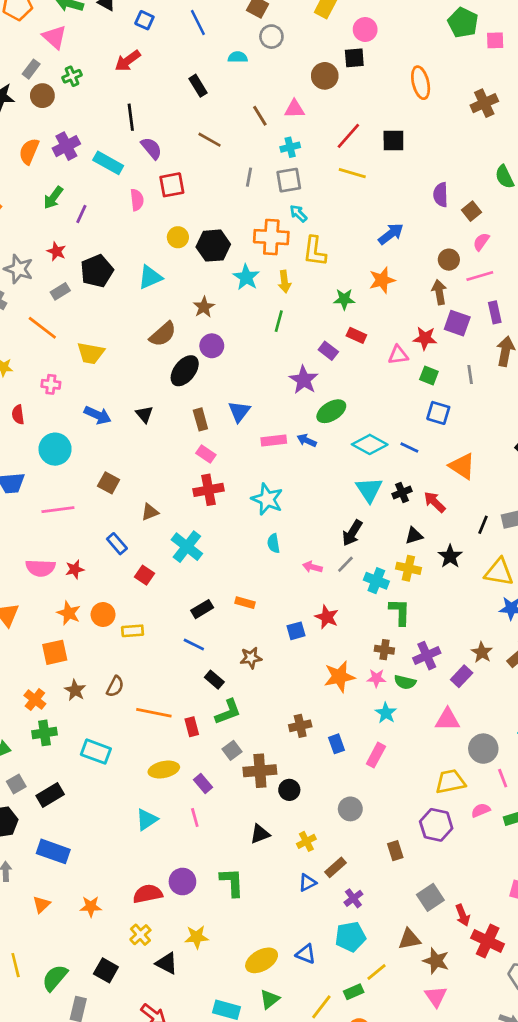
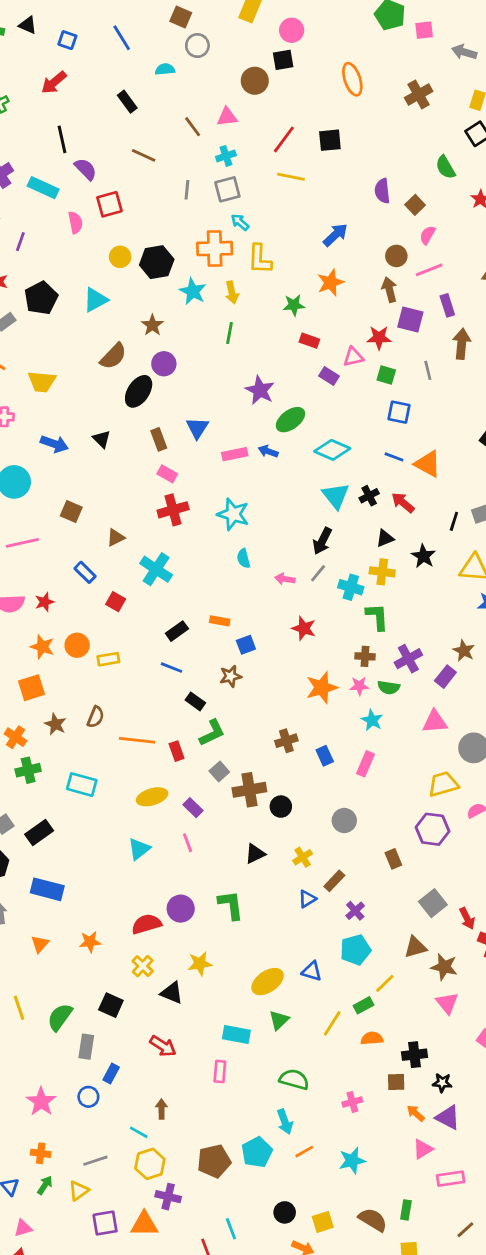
purple rectangle: (328, 351) -> (329, 376), moved
blue line: (409, 447) -> (394, 457), moved
blue square: (296, 631) -> (246, 645), moved

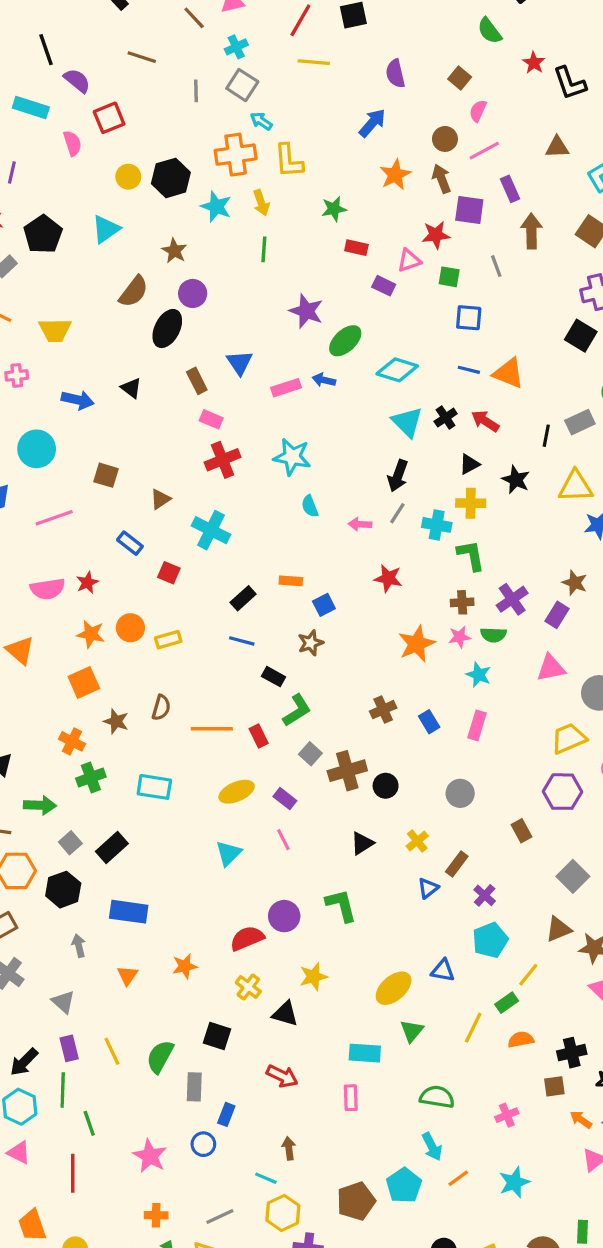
gray square: (227, 189) -> (242, 85), turned -36
purple semicircle: (382, 191) -> (395, 74), moved
orange star: (331, 283) -> (395, 175), moved

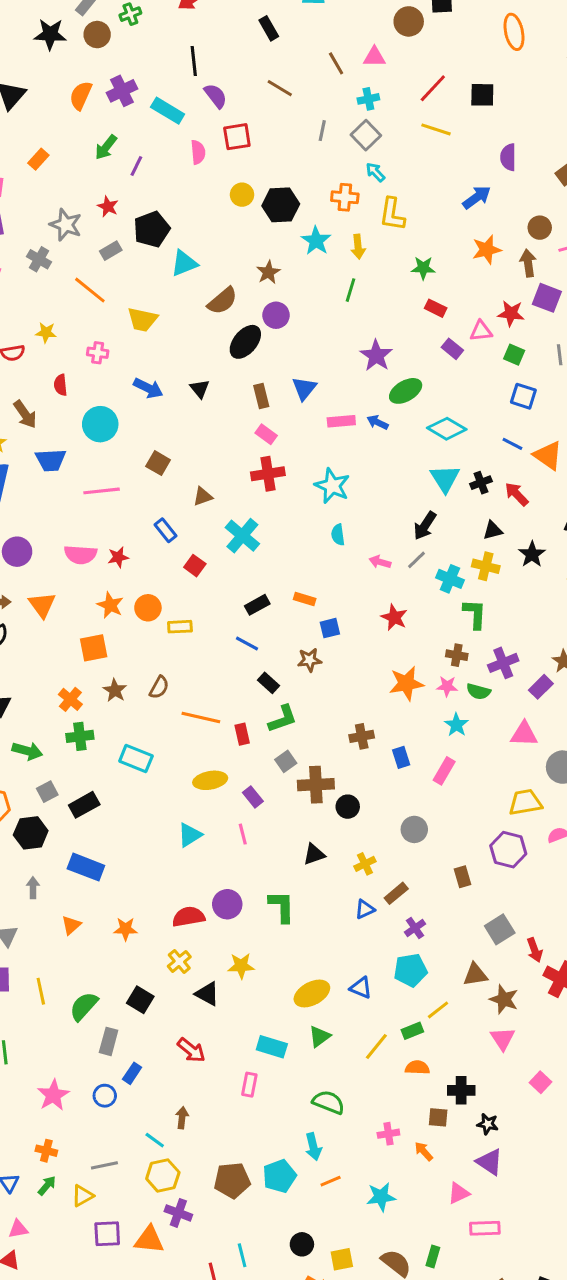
orange cross: (236, 155) -> (345, 197), size x0.7
cyan triangle: (106, 229) -> (184, 263), moved
orange arrow: (581, 1120) -> (424, 1151), moved

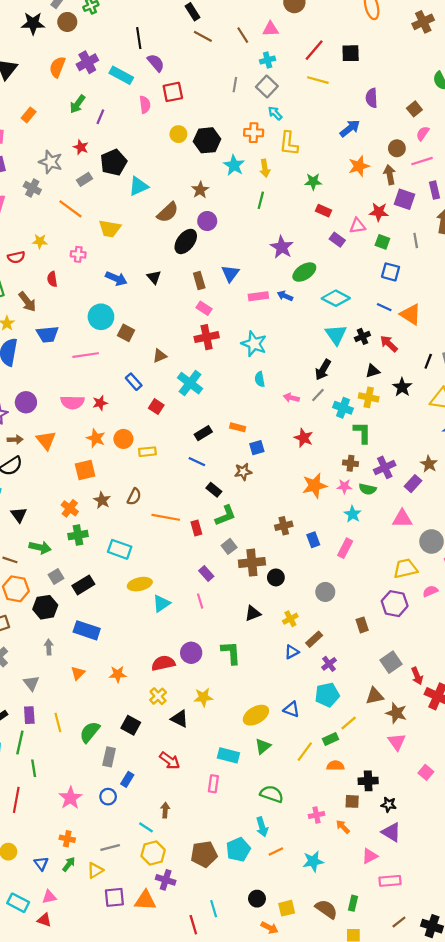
brown line: (280, 88) -> (203, 36), moved
cyan circle: (100, 424) -> (101, 317), moved
yellow ellipse: (210, 780) -> (140, 584), moved

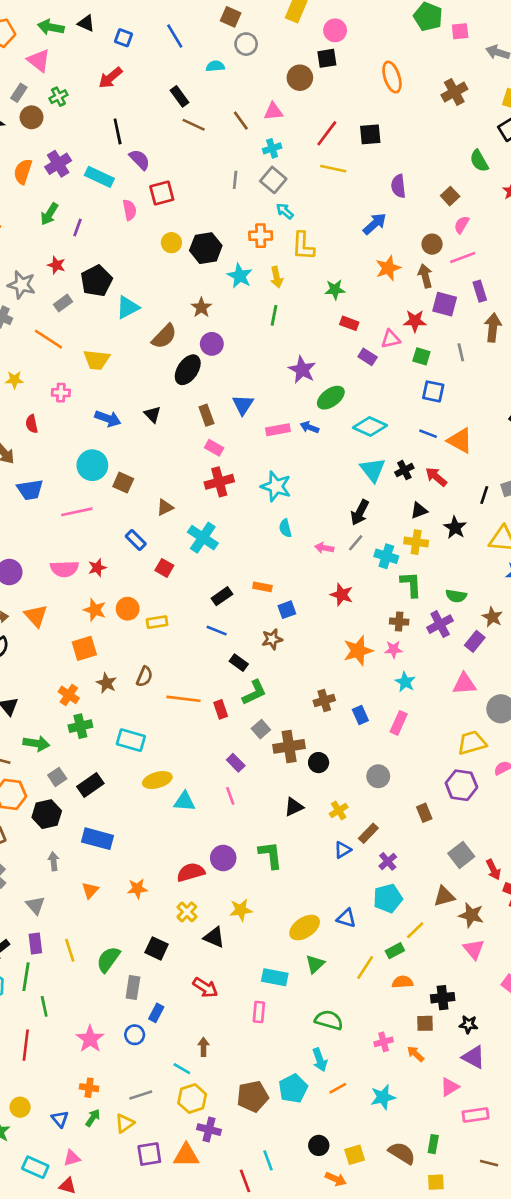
green semicircle: (368, 489) -> (456, 596), moved
cyan triangle: (161, 603) -> (184, 801), turned 42
brown line: (399, 922) -> (489, 1163), turned 56

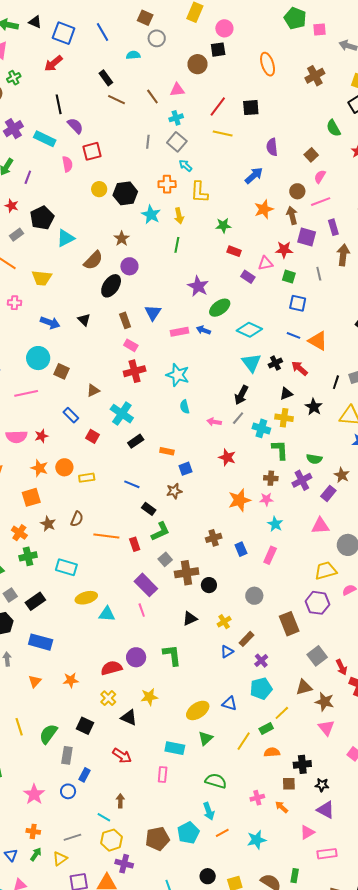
blue square: (123, 38) -> (64, 33), size x1.6
black rectangle: (222, 596) -> (136, 441), moved
purple rectangle: (236, 763) -> (146, 585), size x1.6
brown rectangle: (424, 813) -> (289, 624), size x1.6

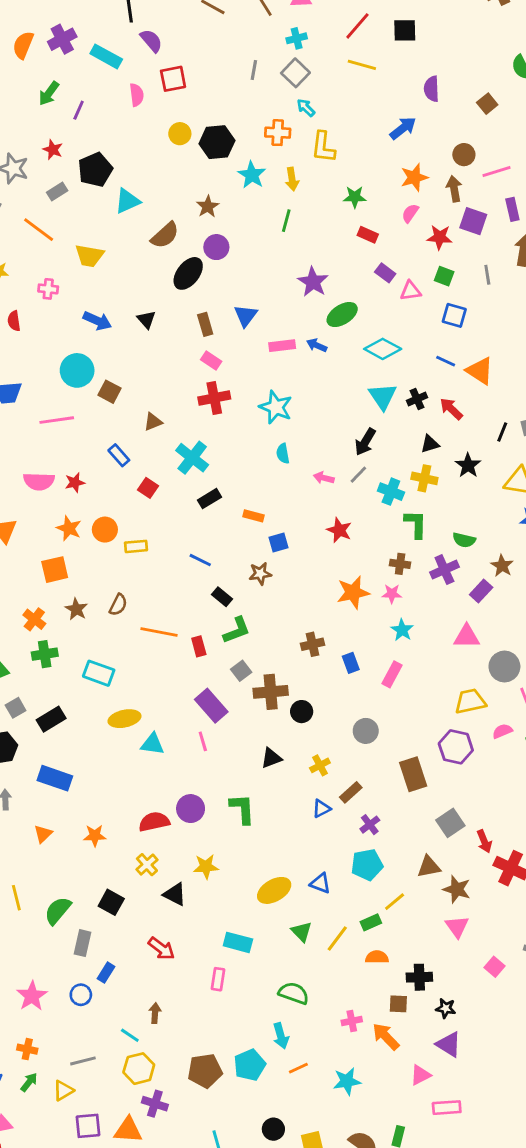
pink semicircle: (320, 177) -> (410, 213), moved
pink triangle: (265, 263) -> (411, 291), moved
green triangle: (206, 738) -> (302, 932), moved, turned -35
orange arrow: (282, 807) -> (386, 1036), size x1.5

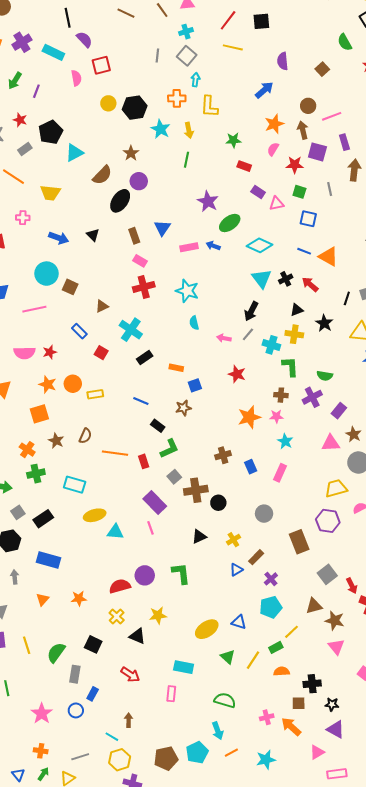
cyan arrow: (306, 108) -> (195, 80), turned 56
brown star: (502, 566) -> (354, 434), moved

